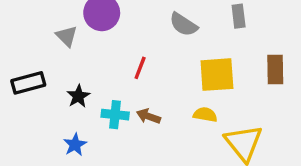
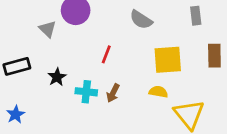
gray rectangle: (239, 16) -> (196, 16), moved
brown arrow: (148, 116) -> (113, 93), turned -84
blue star: (75, 145) -> (16, 114), moved

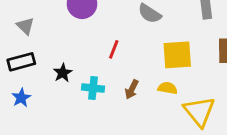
gray triangle: (48, 29) -> (25, 26), moved
brown arrow: (113, 93) -> (132, 89), moved
blue star: (16, 114) -> (21, 98), moved

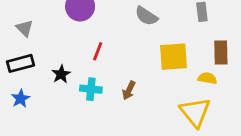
red line: (114, 49) -> (98, 51), moved
yellow semicircle: (168, 88) -> (207, 78), moved

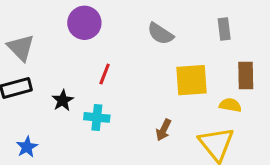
gray triangle: (25, 28) -> (21, 48), size x1.4
brown arrow: (129, 90) -> (164, 130), moved
blue star: (20, 99) -> (27, 147), moved

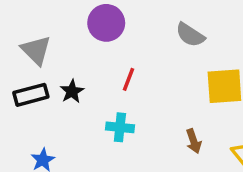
black star: (63, 100) -> (72, 91), moved
brown arrow: (164, 130) -> (194, 141), turned -45

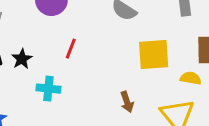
cyan cross: (120, 127) -> (48, 89), moved

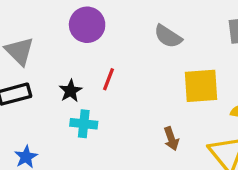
black star: (22, 59) -> (71, 91), moved

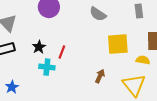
red line: (109, 79) -> (62, 52), moved
brown arrow: (171, 139) -> (100, 76), turned -136

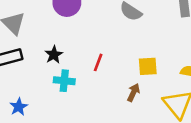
yellow square: (118, 44) -> (148, 66), moved, size x0.7
red line: (62, 52) -> (98, 62), moved

